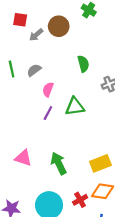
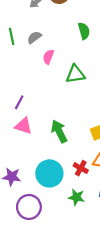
purple line: (48, 113) -> (19, 102), moved
red cross: (80, 200) -> (81, 168), turned -32

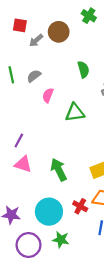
green star: (76, 197) -> (61, 240), moved

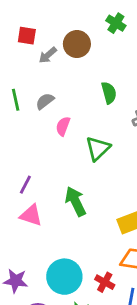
green triangle: (75, 113) -> (98, 148), turned -36
green arrow: (59, 170) -> (76, 201), moved
red cross: (80, 206) -> (105, 282), moved

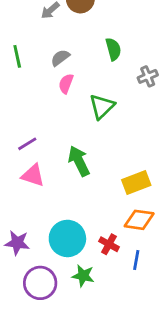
gray semicircle: (45, 101) -> (60, 58), moved
purple line: (25, 185) -> (27, 144), turned 30

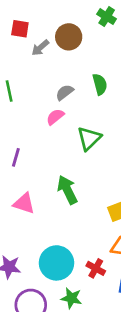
gray semicircle: (60, 58) -> (65, 92), moved
pink semicircle: (66, 84) -> (55, 117), turned 30
purple line: (27, 144) -> (16, 157), moved, turned -42

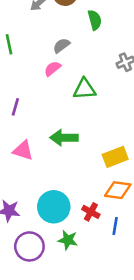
green semicircle: (100, 84) -> (95, 20), moved
green triangle: (89, 138) -> (84, 89), turned 40
green arrow: (67, 190) -> (64, 138), turned -64

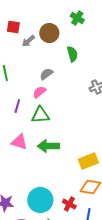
green triangle: (84, 89) -> (40, 115), moved
purple line: (15, 107) -> (17, 106), moved
pink triangle: (23, 150) -> (19, 142), moved

